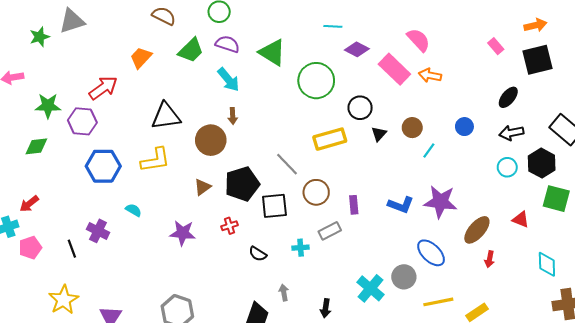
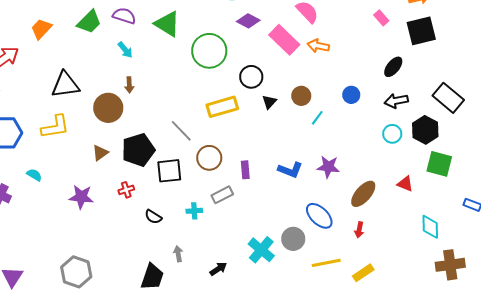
cyan arrow: (228, 80) -> (125, 50), size x0.7
purple star: (440, 202) -> (328, 167), size x0.7
red arrow: (489, 259) -> (359, 230), moved
black arrow: (326, 308) -> (218, 269), turned -132

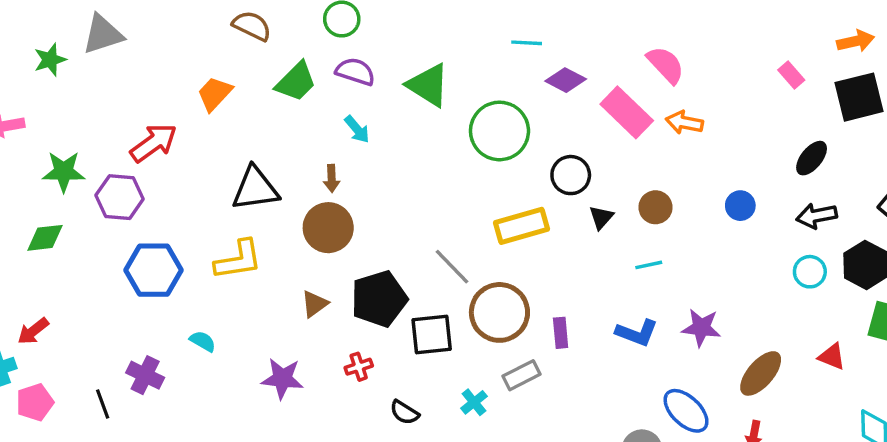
brown arrow: (129, 85) -> (332, 178), moved
cyan line: (317, 118) -> (649, 265), moved, turned 42
brown circle: (209, 158) -> (499, 312), size x1.4
cyan cross: (194, 211) -> (474, 402), turned -35

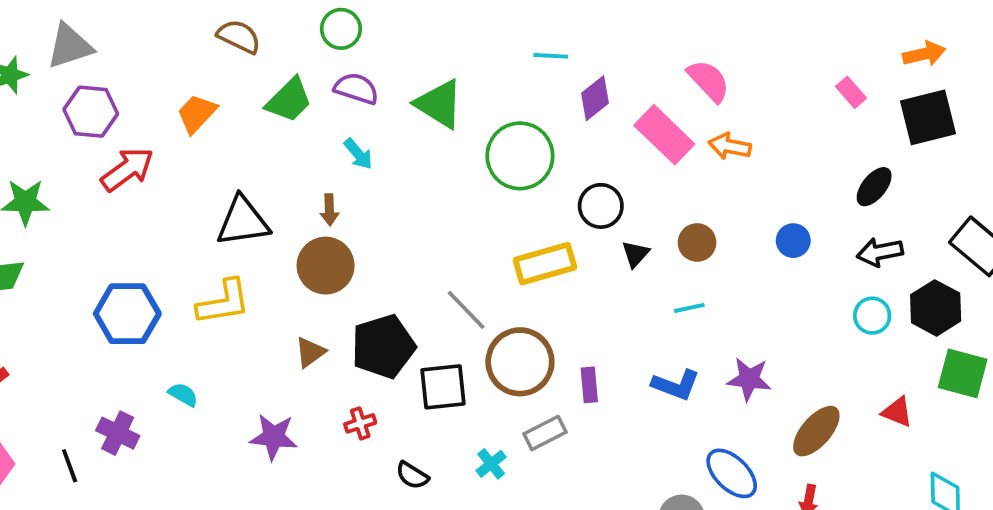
purple diamond: (566, 80) -> (595, 98), turned -66
purple hexagon: (120, 197) -> (91, 112), moved

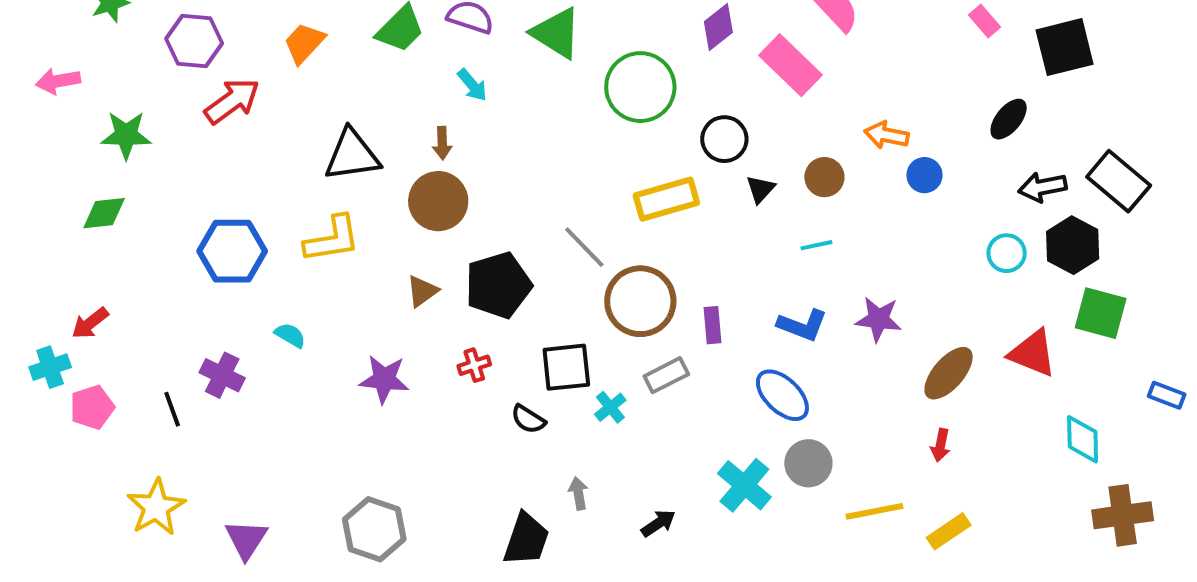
orange arrow: (730, 146) -> (886, 135), moved
black arrow: (880, 252) -> (1043, 187), moved
black square: (443, 387) -> (566, 367), moved
red triangle: (897, 412) -> (1033, 353), size x1.5
blue ellipse: (732, 473) -> (782, 395), moved

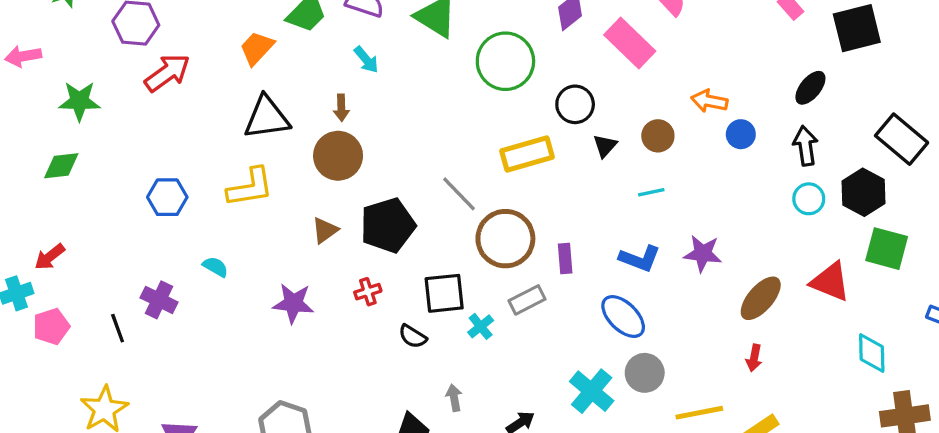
orange trapezoid: (304, 43) -> (257, 48), moved
black arrow: (1043, 187) -> (805, 146), moved, turned 93
blue hexagon: (232, 251) -> (167, 197), size x0.7

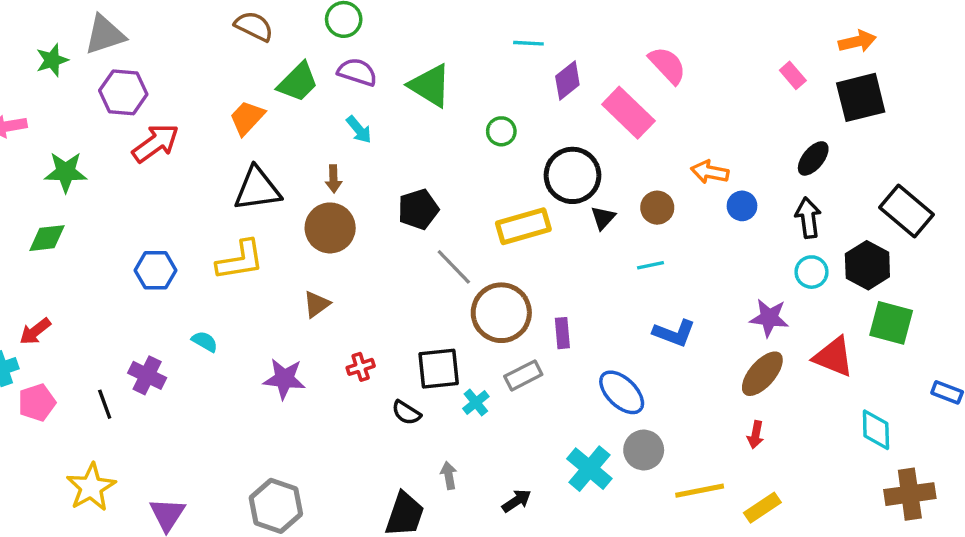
green circle: (505, 61) -> (501, 131), size x0.5
black circle: (575, 104) -> (572, 175), size x1.4
black pentagon: (388, 225) -> (418, 209), moved, size x0.7
purple star: (703, 254) -> (769, 318), moved
blue L-shape: (640, 259) -> (674, 333), moved

